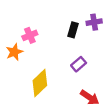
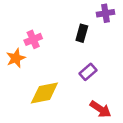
purple cross: (94, 22) -> (105, 13), moved
yellow diamond: (40, 83) -> (44, 93), turned 32

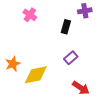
pink cross: (33, 39) -> (30, 15), moved, turned -32
orange star: (16, 58) -> (13, 64), moved

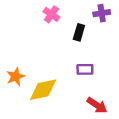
pink cross: (30, 15) -> (51, 14), moved
purple rectangle: (71, 58) -> (85, 69), turned 40

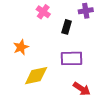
purple rectangle: (85, 69) -> (72, 58), size x1.5
orange star: (16, 77) -> (21, 47), moved

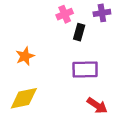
pink cross: (43, 12) -> (65, 14), moved, turned 32
yellow diamond: (36, 76) -> (24, 98), moved

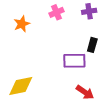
black rectangle: (79, 32) -> (92, 45), moved
orange star: (25, 56) -> (22, 24), moved

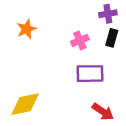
pink cross: (57, 12) -> (80, 40), moved
black rectangle: (92, 45) -> (112, 38), moved

